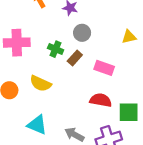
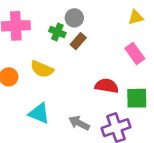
gray circle: (82, 33) -> (74, 18), moved
pink rectangle: (104, 68) -> (135, 53), moved, turned 36

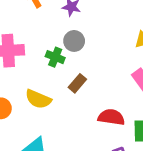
brown rectangle: (78, 41) -> (77, 83), moved

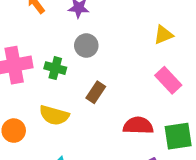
green cross: (55, 57) -> (55, 68), moved

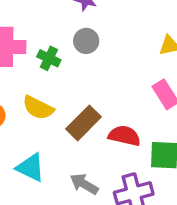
brown rectangle: (96, 92) -> (84, 123), moved, size x1.5

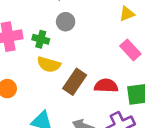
yellow semicircle: (38, 108) -> (49, 64), moved

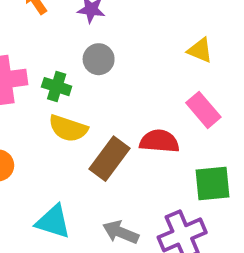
yellow triangle: (127, 14) -> (200, 50), turned 42
red semicircle: (106, 86) -> (159, 141), moved

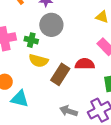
gray circle: (99, 59) -> (51, 25), size x1.5
cyan triangle: (53, 222) -> (20, 99), moved

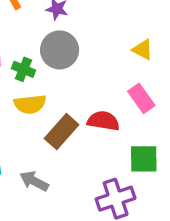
yellow semicircle: (38, 61) -> (30, 104), turned -30
gray arrow: (69, 111) -> (34, 181), moved

